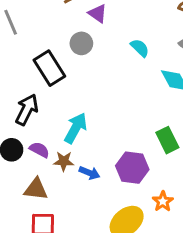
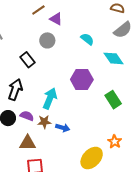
black rectangle: (49, 68) -> (27, 60), size x0.7
purple hexagon: (132, 168) -> (82, 79), moved

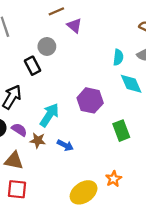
cyan semicircle: (87, 39) -> (118, 57), moved, turned 48
gray circle: (47, 40) -> (47, 46), moved
blue arrow: (63, 128) -> (65, 145), moved

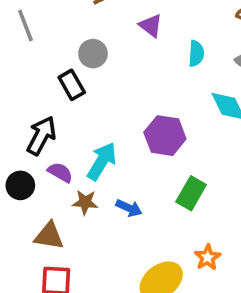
purple triangle: (74, 26) -> (151, 26), moved
cyan semicircle: (118, 57) -> (196, 54), moved
purple semicircle: (19, 130) -> (60, 172), moved
green rectangle: (121, 131) -> (191, 193), moved, turned 54

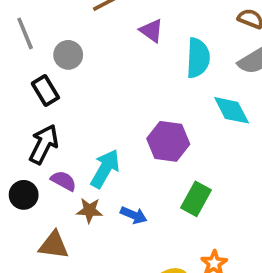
gray circle: (93, 54) -> (68, 55), moved
cyan semicircle: (196, 54) -> (198, 58), size x1.5
black rectangle: (72, 85) -> (45, 90), moved

